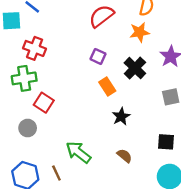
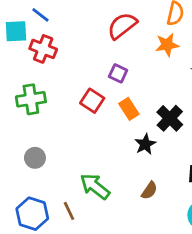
red cross: (35, 48) -> (43, 49), moved
black cross: (135, 68) -> (170, 118), moved
red square: (44, 103) -> (92, 101), moved
brown semicircle: (125, 156) -> (149, 191), turned 84

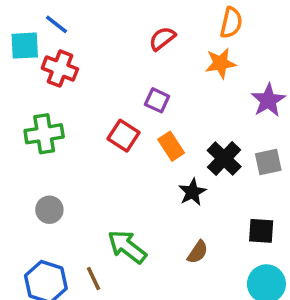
red semicircle: (122, 26) -> (162, 39), size x0.7

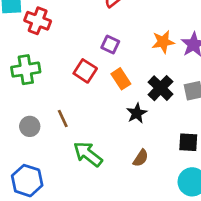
orange star: (221, 63) -> (163, 42), moved
brown line: (94, 279) -> (63, 118), moved

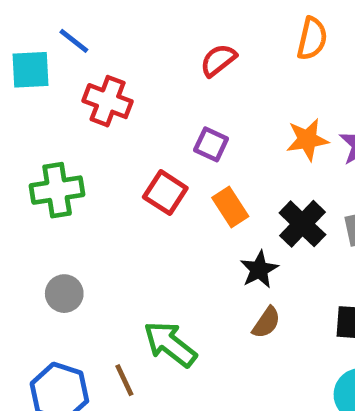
red cross: (38, 21) -> (108, 101), moved
brown line: (63, 118) -> (124, 380), moved
brown semicircle: (141, 158) -> (266, 322), moved

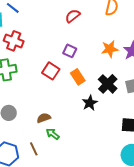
red cross: (108, 101) -> (14, 41), moved
brown semicircle: (266, 322) -> (44, 118), moved, turned -144
green arrow: (170, 344) -> (53, 134), size x0.6

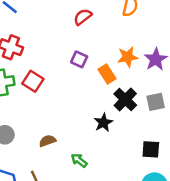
red square: (51, 71) -> (33, 81), moved
orange rectangle: (78, 77) -> (107, 74), moved
green arrow: (53, 134) -> (79, 160), moved

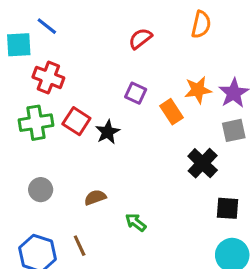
black cross: (125, 99) -> (203, 163), moved
gray square: (156, 102) -> (234, 130), moved
black star: (103, 123) -> (108, 132), moved

